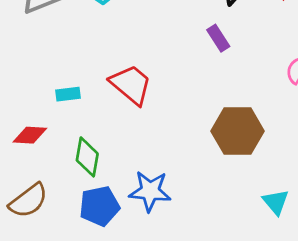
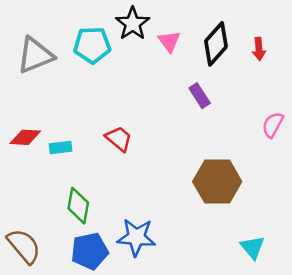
red trapezoid: (131, 85) -> (119, 139), size x0.7
red diamond: (30, 135) -> (25, 137), moved
brown semicircle: (28, 201) -> (24, 246), turned -93

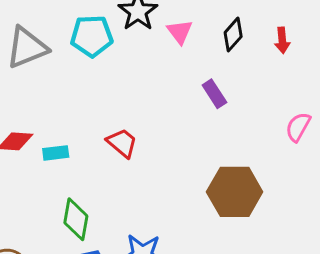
black diamond: (216, 44) -> (233, 35), size x0.7

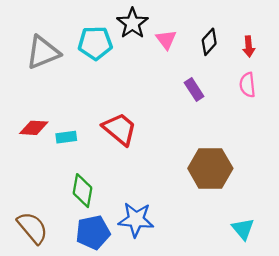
pink semicircle: (298, 127) -> (248, 85), moved, turned -35
red trapezoid: (122, 143) -> (120, 129), size x1.4

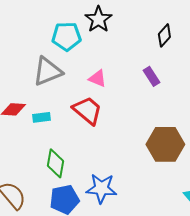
pink triangle: (166, 40) -> (97, 78), moved, turned -30
gray triangle: (43, 52) -> (47, 71), moved

